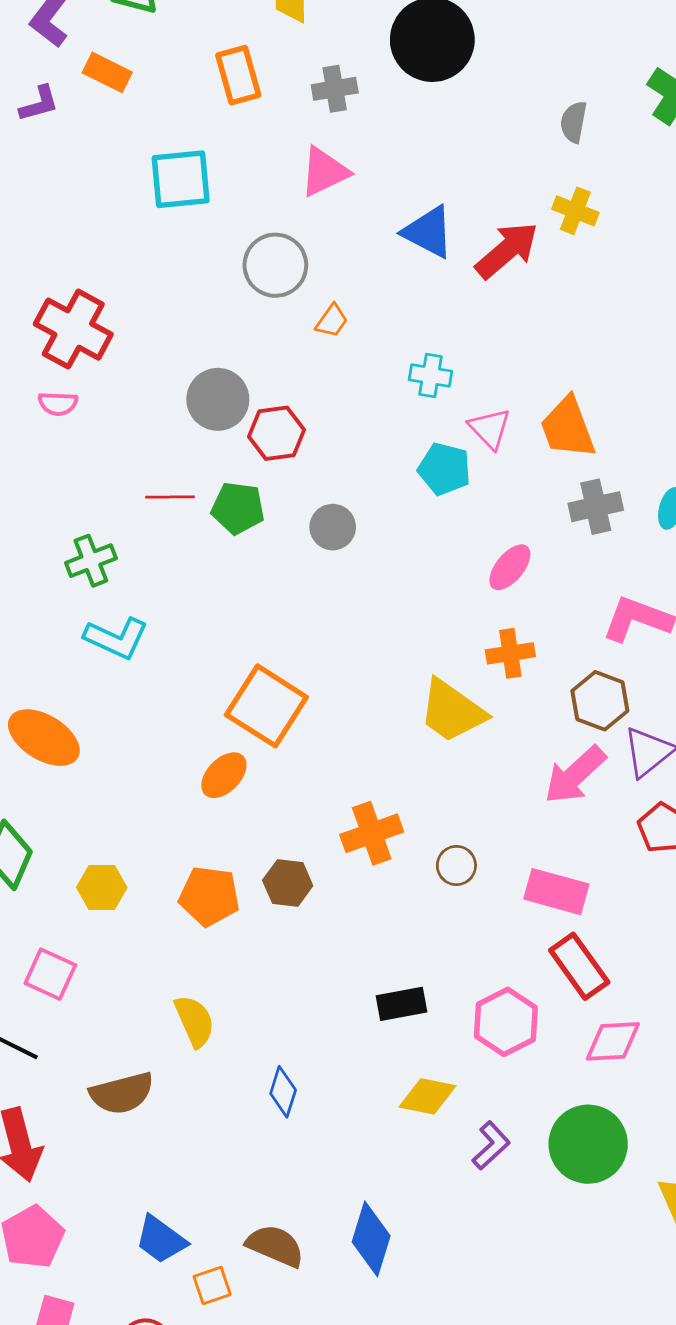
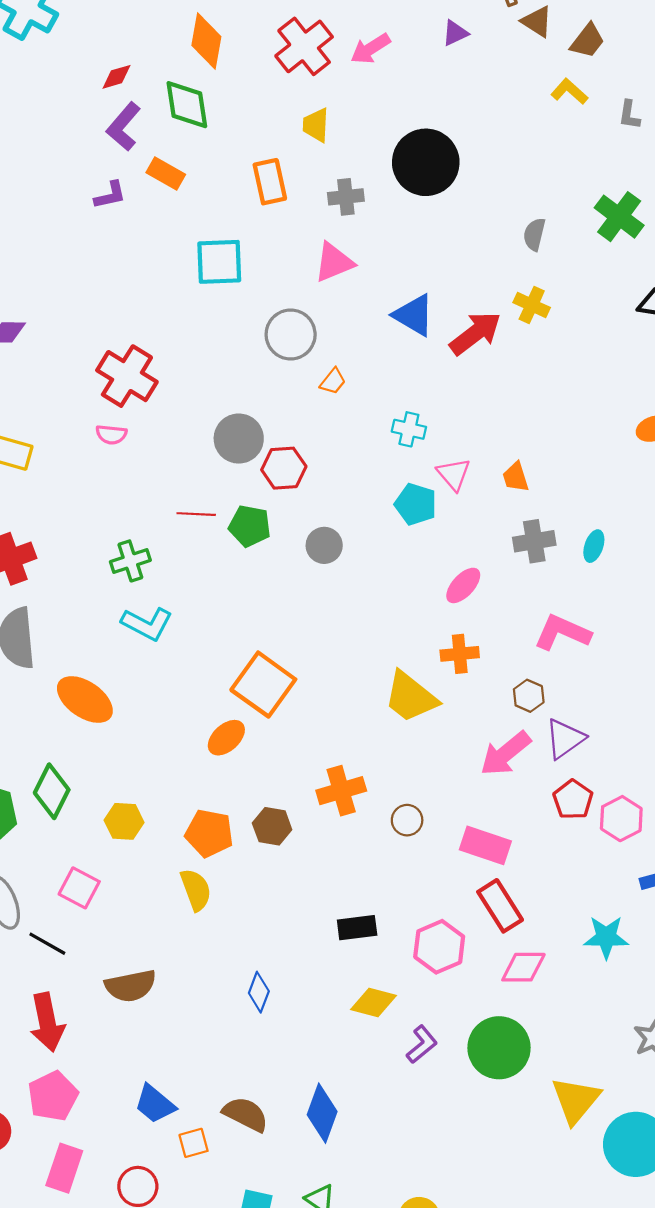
orange trapezoid: (568, 428) -> (516, 477), size x0.6
brown hexagon: (600, 701) -> (529, 696), size x0.7
yellow semicircle: (195, 1021) -> (196, 890), moved

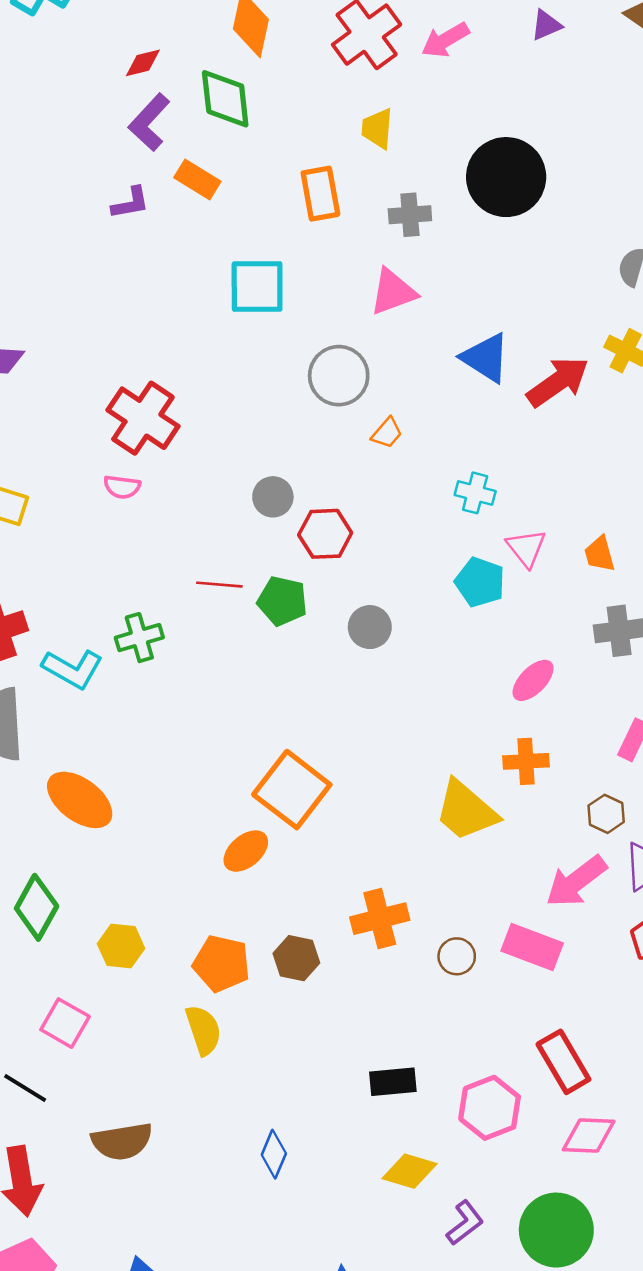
gray circle: (239, 439) -> (273, 497), size x0.7
cyan L-shape: (147, 624) -> (73, 669), moved
pink rectangle: (485, 845) -> (532, 947), moved

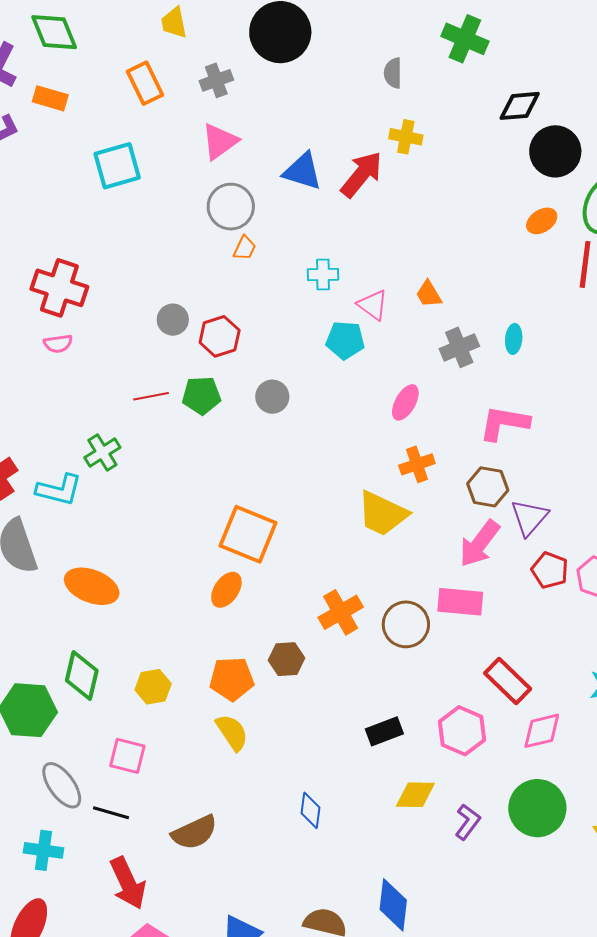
gray circle: (339, 376) -> (231, 207), moved
brown hexagon: (606, 814) -> (488, 487), size x1.4
brown circle: (457, 956) -> (406, 624), size x1.6

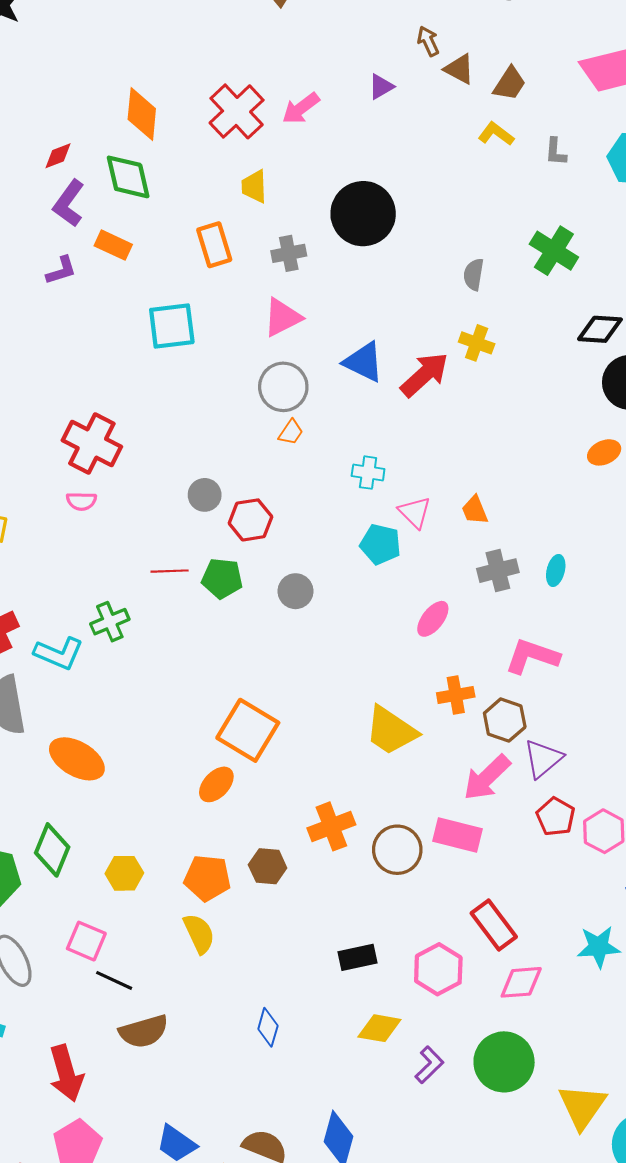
orange cross: (417, 464) -> (456, 695), moved
black line: (111, 813) -> (114, 980), moved

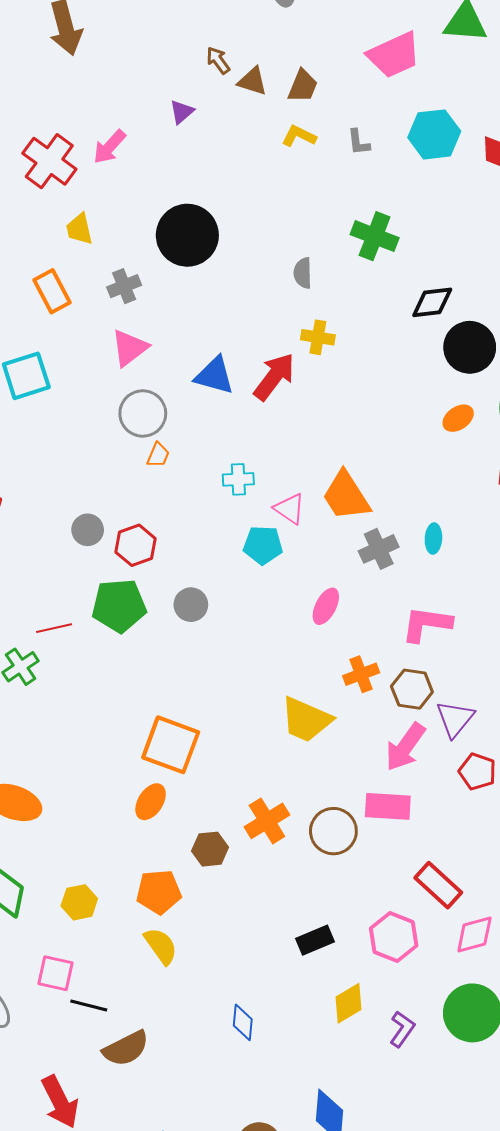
orange trapezoid: (475, 510) -> (346, 496), size x1.8
red line: (170, 571) -> (54, 628), moved
green pentagon: (222, 578) -> (119, 606), size x1.4
brown hexagon: (268, 866) -> (210, 849), moved
yellow diamond: (379, 1028) -> (348, 1003), turned -30

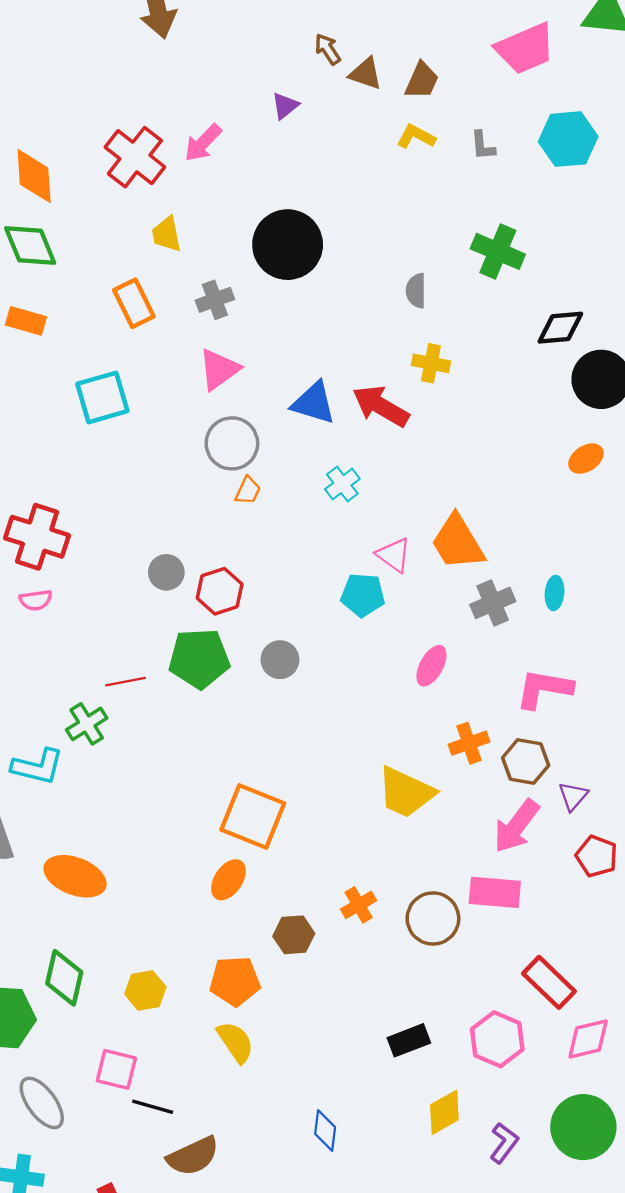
red arrow: (274, 377) -> (381, 406), turned -99
cyan cross: (238, 479) -> (342, 484), moved, turned -36
purple triangle: (455, 719) -> (573, 796), size x0.7
orange cross: (267, 821) -> (359, 905), size x0.7

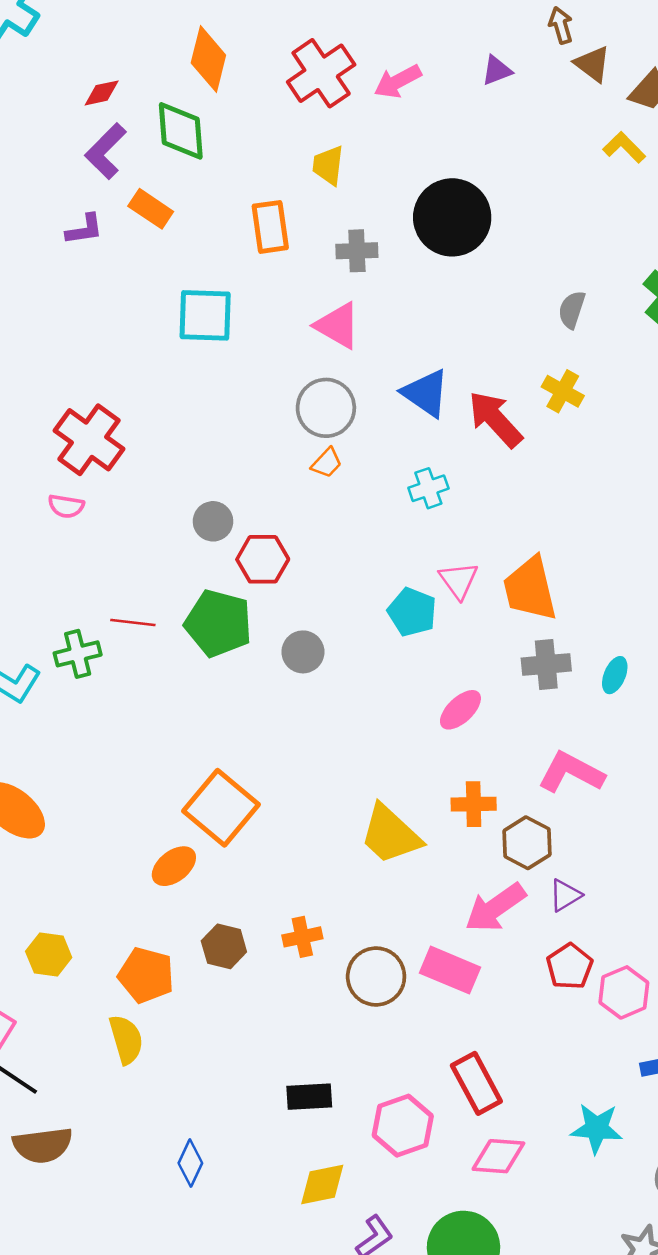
pink triangle: (219, 369) -> (338, 325), turned 48

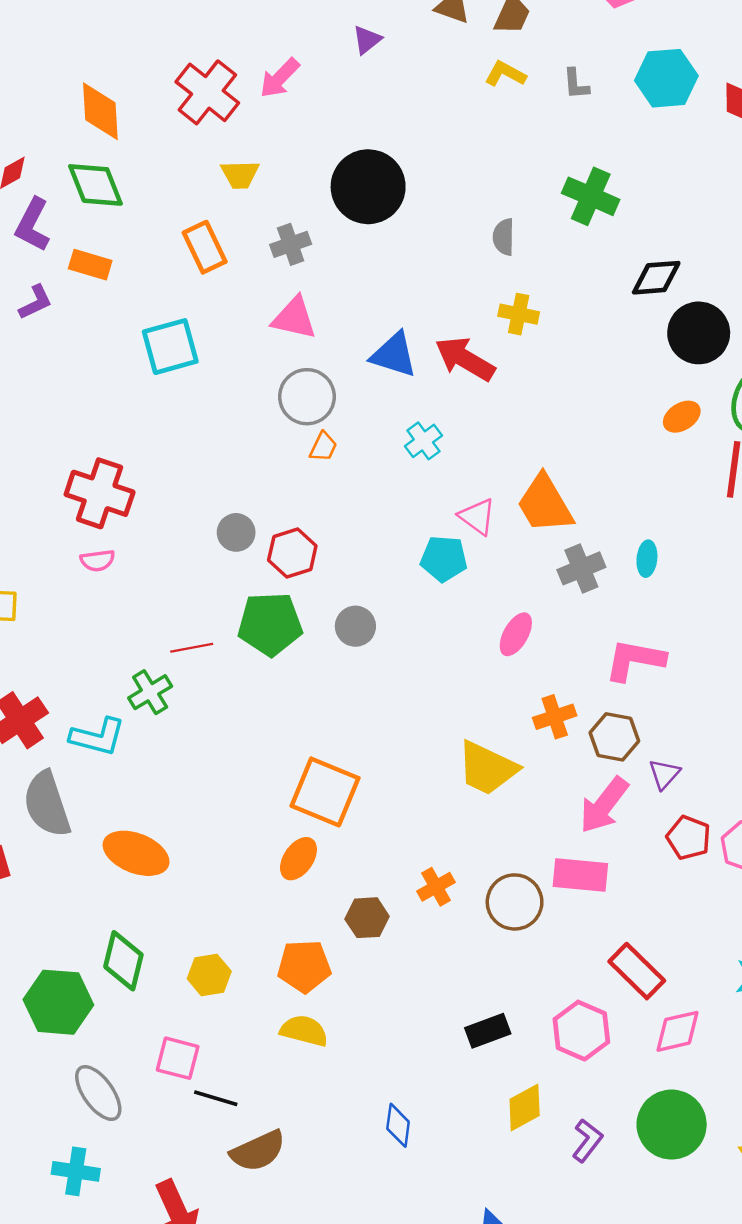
yellow trapezoid: (328, 165) -> (240, 174), turned -81
yellow semicircle: (126, 1039) -> (304, 1031), turned -42

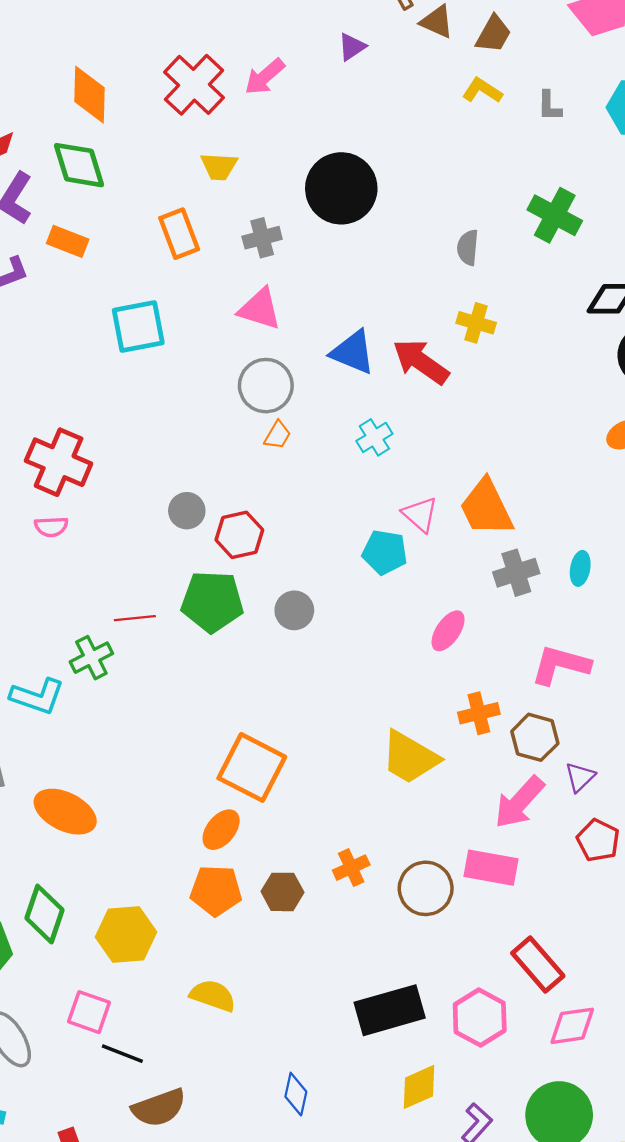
orange pentagon: (304, 966) -> (216, 890), moved
yellow hexagon: (209, 975) -> (126, 935), size x1.4
black rectangle: (488, 1031) -> (390, 1010), size x1.6

